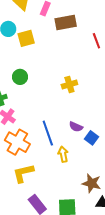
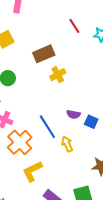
brown rectangle: (66, 22) -> (44, 54), moved
orange cross: (17, 142) -> (20, 142), turned 30

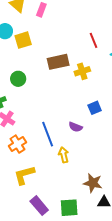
yellow cross: (58, 75) -> (82, 71), moved
blue square: (91, 122) -> (95, 108), moved, turned 32
orange cross: (20, 142) -> (17, 144), size x0.7

